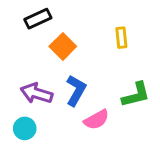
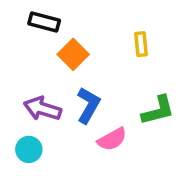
black rectangle: (38, 19) -> (44, 22), turned 40

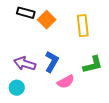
yellow rectangle: (141, 44) -> (83, 26), size x1.5
orange square: (73, 54) -> (47, 20), moved

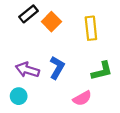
black rectangle: (26, 13) -> (28, 14), turned -54
pink semicircle: (66, 82) -> (82, 98), moved

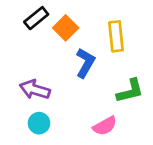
blue L-shape: (57, 68) -> (85, 63), moved
cyan circle: (19, 96) -> (39, 123), moved

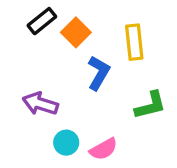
cyan circle: (39, 123) -> (66, 143), moved
pink semicircle: (105, 126) -> (103, 149), moved

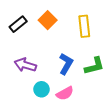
black rectangle: (42, 21) -> (18, 24), moved
blue L-shape: (99, 73) -> (66, 64), moved

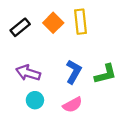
yellow rectangle: (84, 26) -> (80, 22), moved
cyan circle: (42, 89) -> (35, 100), moved

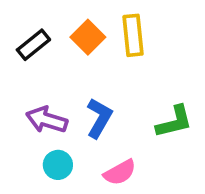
blue L-shape: (74, 72) -> (99, 118), moved

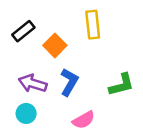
orange square: (88, 37) -> (55, 45), moved
cyan circle: (58, 165) -> (26, 113), moved

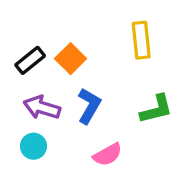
yellow rectangle: (93, 25) -> (141, 40), moved
black rectangle: (23, 31) -> (30, 60), moved

